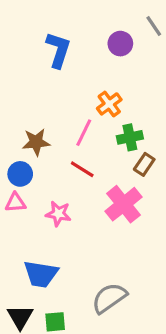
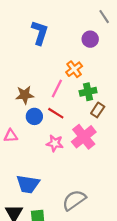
purple circle: (120, 44) -> (90, 39), moved
blue circle: (20, 174) -> (34, 116), moved
pink star: (58, 214) -> (55, 143), moved

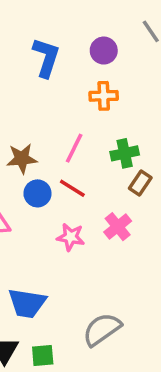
purple circle: (90, 39) -> (104, 51), moved
orange cross: (74, 69) -> (104, 96), moved, turned 35
pink cross: (84, 137) -> (118, 227), size x0.7

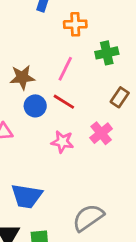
orange cross: (104, 96) -> (75, 24), moved
green cross: (125, 153) -> (107, 53), moved

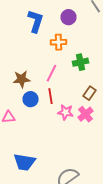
red line: (64, 102) -> (50, 96), turned 49
pink cross: (101, 133) -> (86, 114), moved
pink star: (62, 142) -> (66, 112), moved

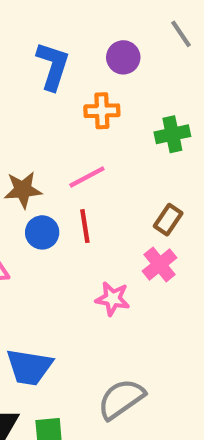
green cross: (80, 62) -> (172, 134), moved
pink line: (52, 73) -> (87, 177), turned 36
pink star: (66, 112) -> (113, 299), moved

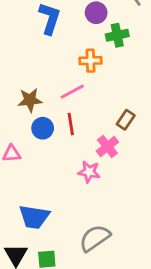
orange cross: (102, 111) -> (90, 61), moved
green cross: (172, 134) -> (117, 35), moved
pink cross: (160, 264) -> (107, 147), moved

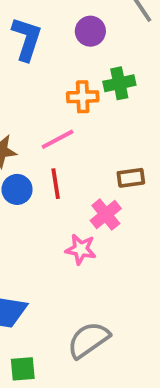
green cross: (117, 35) -> (119, 83), moved
brown rectangle: (126, 120) -> (131, 178), turned 48

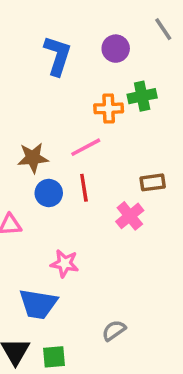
pink star: (81, 249) -> (65, 263), moved
gray semicircle: (88, 340) -> (114, 330), size x0.6

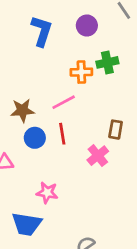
brown rectangle: (153, 182) -> (116, 130), turned -72

